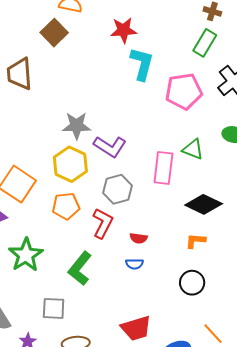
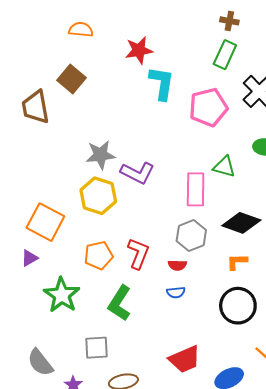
brown square: (54, 33) -> (72, 79), moved
gray hexagon: (117, 189) -> (191, 236), moved
orange pentagon: (66, 206) -> (99, 255), moved
black circle: (192, 283) -> (238, 306), size x1.4

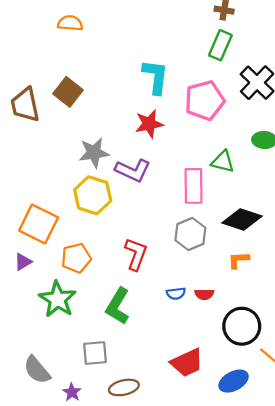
red star: (139, 50) -> (149, 124), moved
brown square: (72, 79) -> (68, 92), moved
orange pentagon: (99, 255) -> (76, 258), moved
red semicircle: (177, 265) -> (204, 294), moved
black circle: (238, 306) -> (242, 326), moved

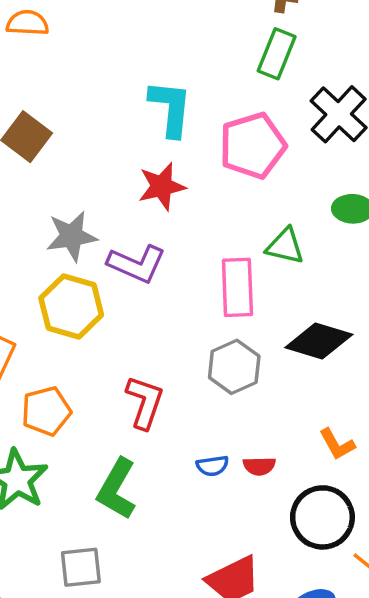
orange L-shape: (239, 260) -> (337, 444), moved, turned -115

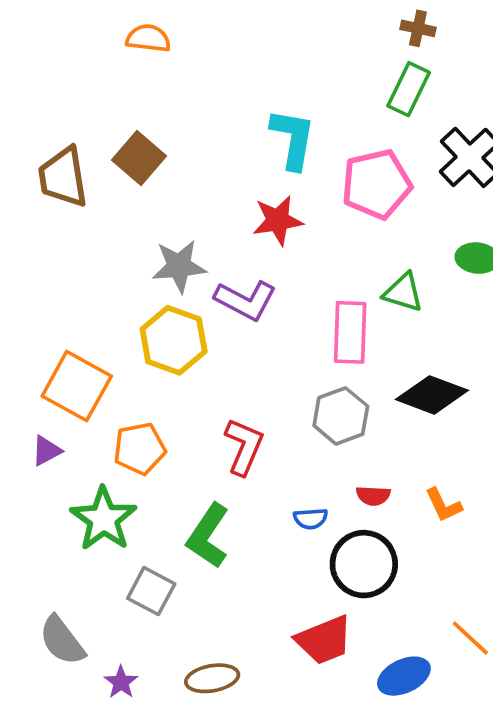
red semicircle: (259, 466) -> (373, 496), moved
black circle: (322, 517) -> (364, 564), moved
gray square: (81, 567) -> (151, 591), moved, turned 30

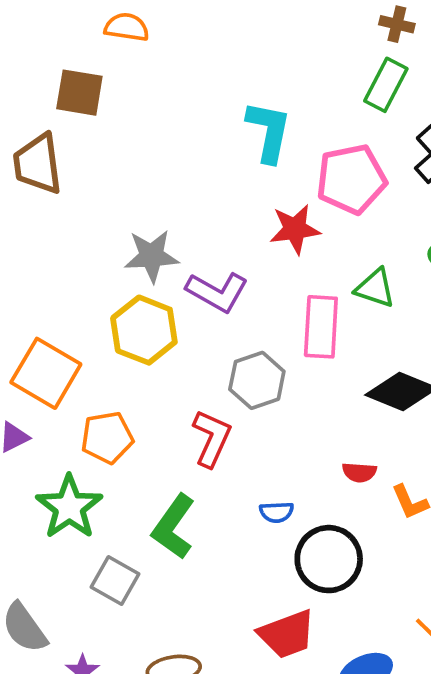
brown square: (139, 158) -> (79, 93), moved, turned -33
red star: (278, 220) -> (295, 229), moved
gray hexagon: (341, 416) -> (257, 380), moved
red semicircle: (373, 496) -> (359, 472), moved

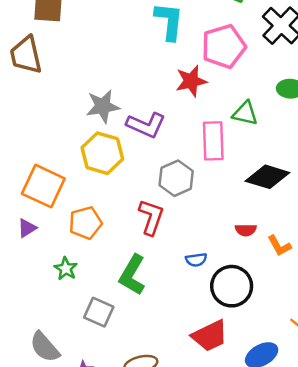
green star: (69, 507) -> (66, 269), size x0.6

